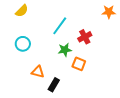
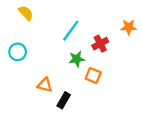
yellow semicircle: (22, 11) -> (26, 13), turned -88
orange star: (109, 12) -> (129, 27), moved
cyan circle: (23, 44) -> (18, 52), moved

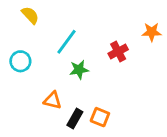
cyan line: (71, 31) -> (66, 42), moved
green star: (77, 59) -> (79, 70), moved
orange square: (93, 76) -> (100, 117), moved

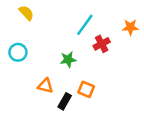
cyan line: (66, 42) -> (85, 25), moved
orange square: (100, 117) -> (86, 89), moved

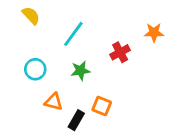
cyan line: (85, 25) -> (73, 34), moved
cyan circle: (18, 52) -> (35, 69), moved

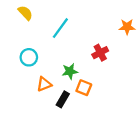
red cross: (120, 52) -> (100, 53), moved
green star: (80, 71) -> (70, 71), moved
orange triangle: (54, 102) -> (44, 84), turned -35

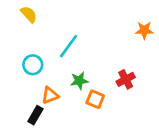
cyan line: (60, 28) -> (69, 46), moved
red cross: (100, 53) -> (126, 79), moved
black rectangle: (63, 99) -> (35, 115), moved

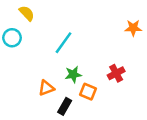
cyan circle: (33, 65) -> (12, 38), moved
black rectangle: (35, 115) -> (65, 106), moved

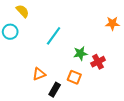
green star: (73, 74) -> (80, 53), moved

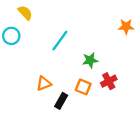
red cross: (98, 62) -> (109, 81), moved

